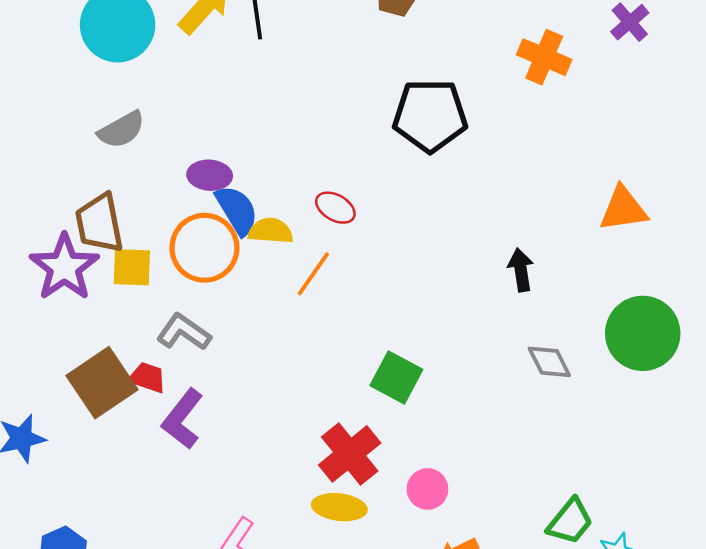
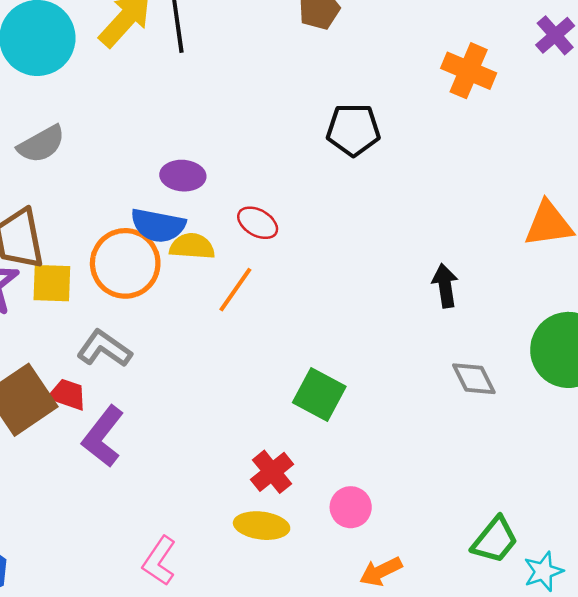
black pentagon: (430, 116) -> (353, 130), size x0.7
purple ellipse: (210, 175) -> (183, 176), moved
blue semicircle: (237, 210) -> (158, 225), turned 132
red cross: (350, 454) -> (272, 472), size x0.7

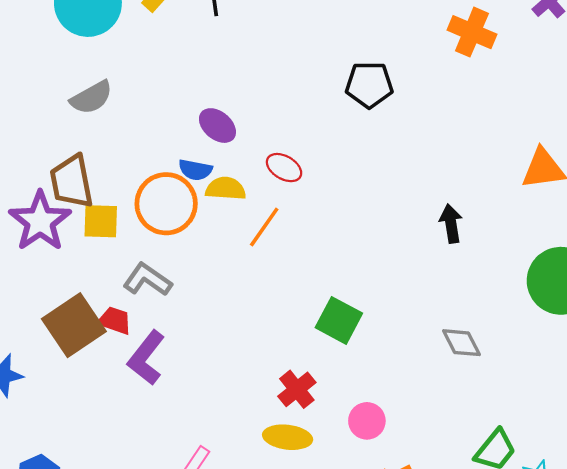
purple ellipse: (183, 176) -> (217, 126), turned 36
blue semicircle: (158, 225) -> (195, 170), size x0.7
gray diamond: (474, 379) -> (461, 343), moved

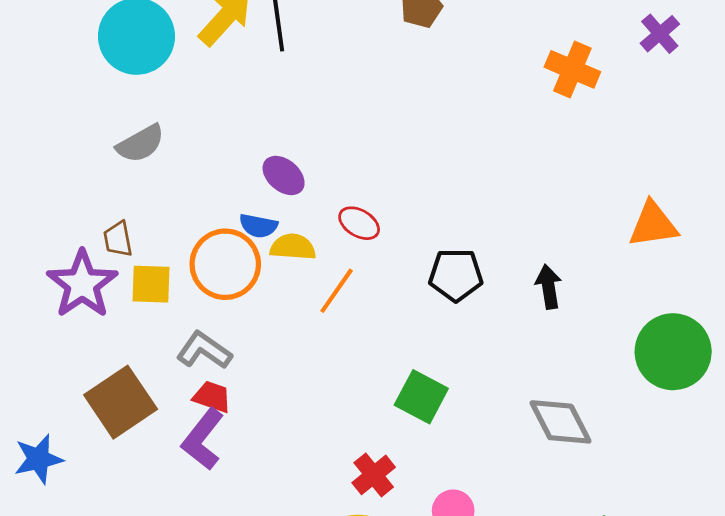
black pentagon: (369, 85) -> (456, 275), moved
brown trapezoid: (72, 182) -> (118, 239), size x0.6
red trapezoid: (115, 320) -> (212, 397), moved
gray diamond: (461, 343) -> (560, 422), size x1.4

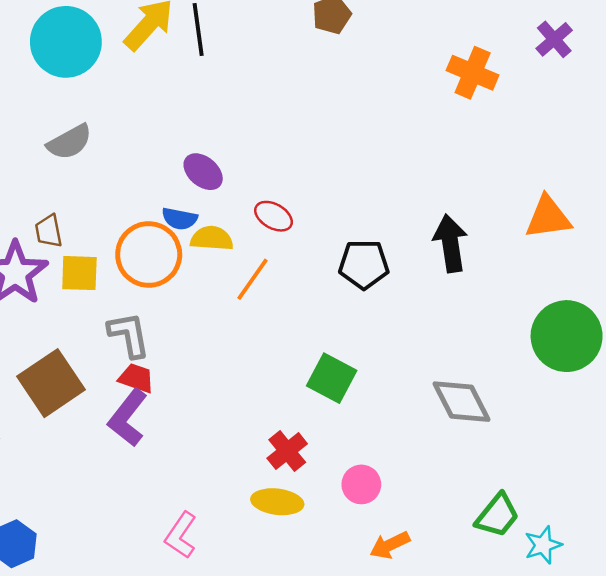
black arrow: (549, 287) -> (450, 243), moved, size x1.4
gray L-shape: (204, 350) -> (129, 335), turned 45

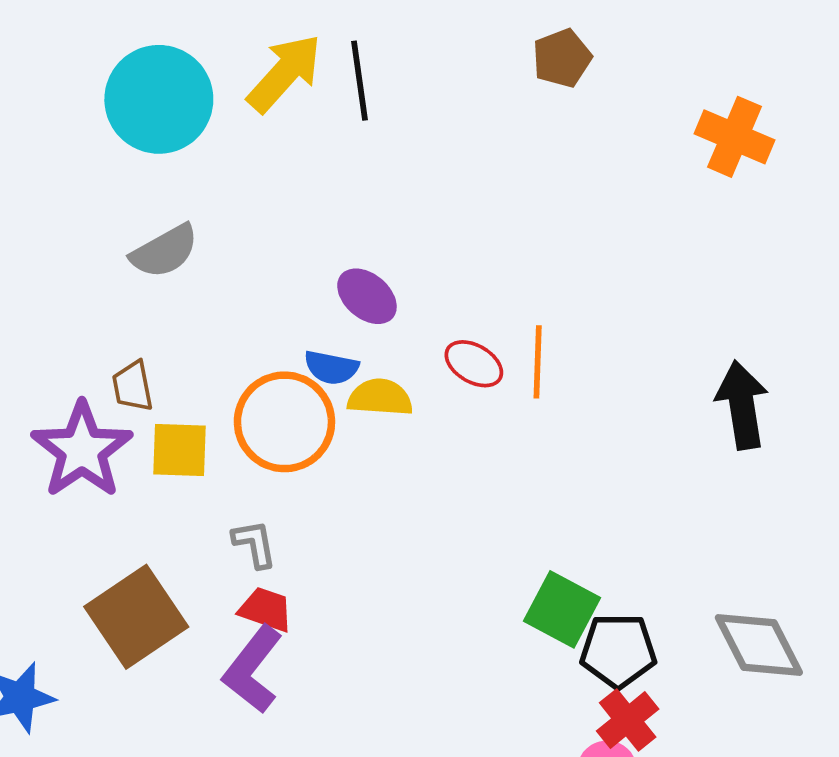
orange cross: (473, 73) -> (734, 137), moved
black pentagon: (364, 264) -> (618, 651), moved
orange line: (253, 279) -> (538, 362), moved, turned -33
gray L-shape: (129, 335) -> (254, 544), size x0.7
red cross: (287, 451) -> (628, 720), moved

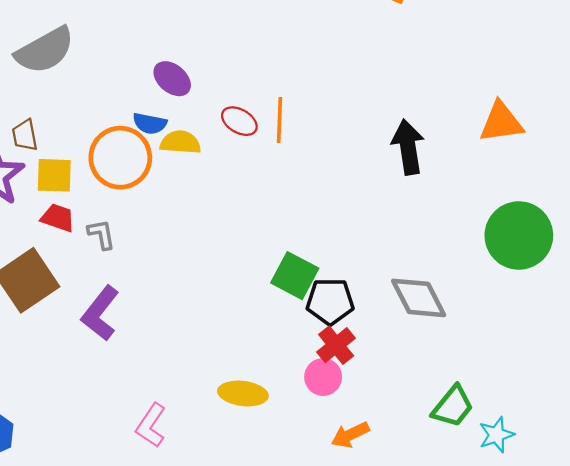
gray semicircle: (164, 251) -> (45, 50), size x1.4
red trapezoid: (266, 609) -> (58, 218), moved

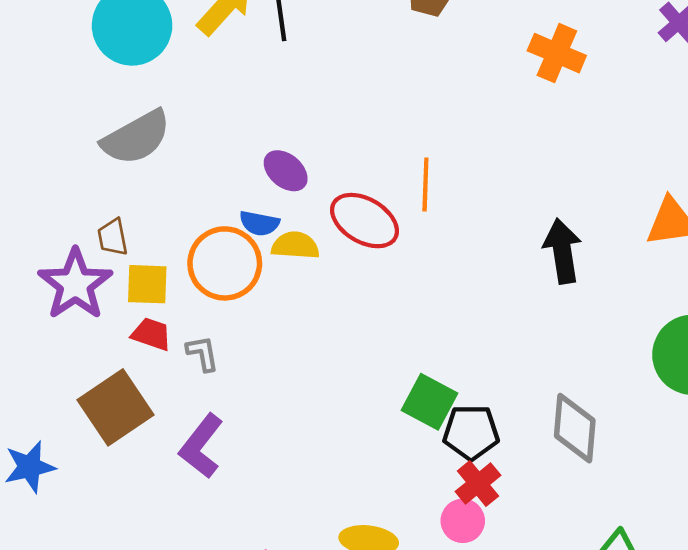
orange line: (279, 120) -> (425, 185), moved
red ellipse: (239, 121) -> (365, 221), size x1.6
gray diamond: (419, 298) -> (575, 428), turned 32

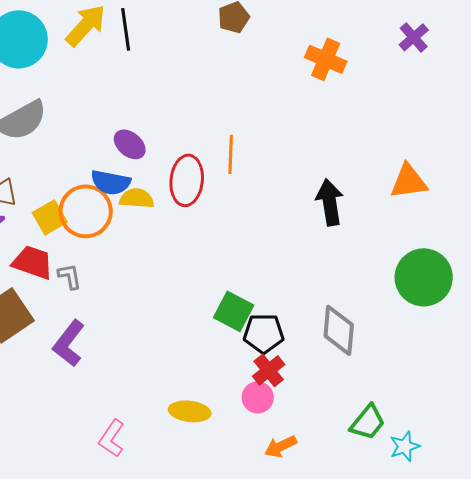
red ellipse: (365, 221) -> (187, 180), turned 66
blue semicircle: (259, 223) -> (111, 182), size x1.4
yellow square: (147, 284) -> (50, 217), moved, turned -32
red trapezoid: (151, 334) -> (33, 262), size x1.4

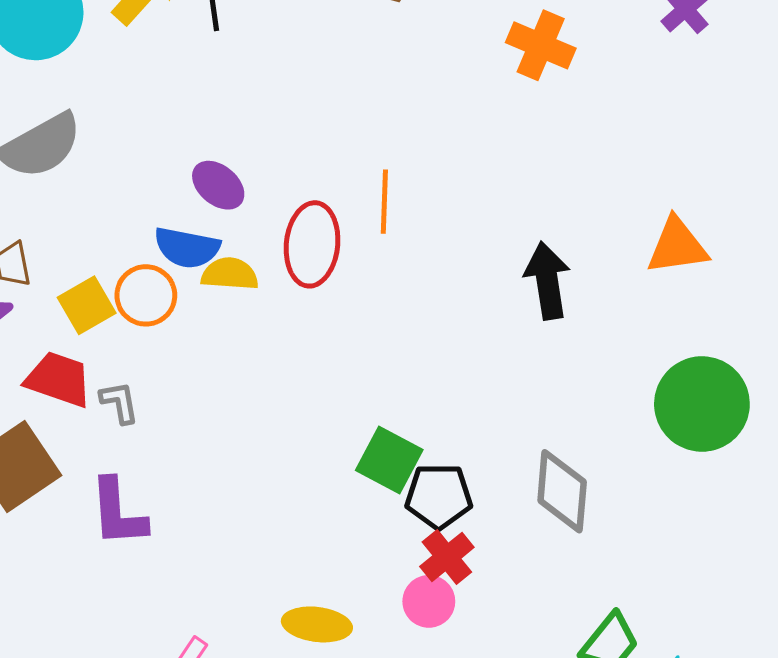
orange circle: (86, 211) -> (146, 295), size x0.7
purple L-shape: (69, 343) -> (118, 513), turned -42

